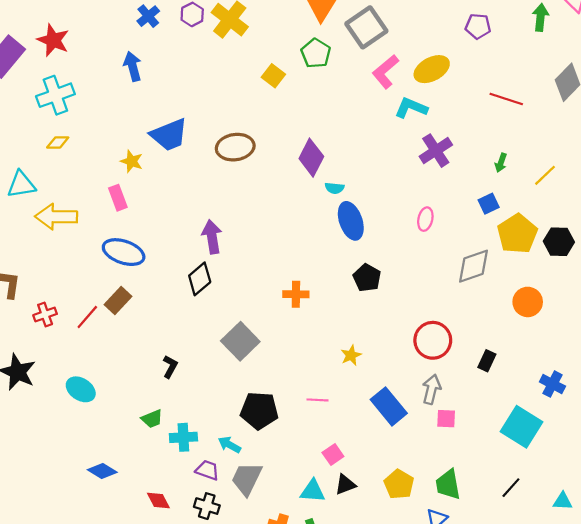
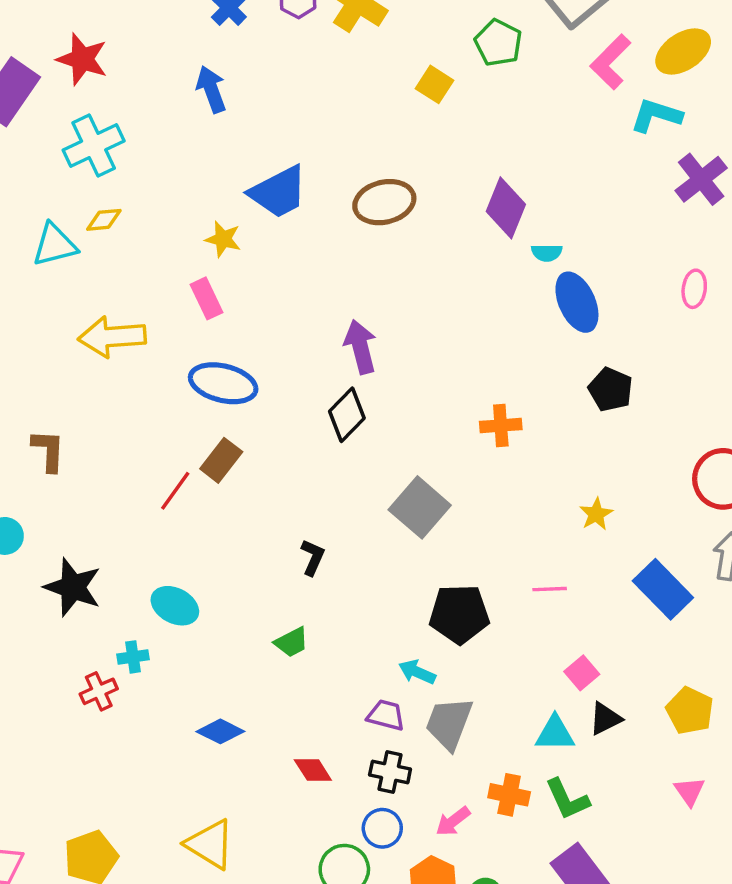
cyan triangle: (21, 184) -> (55, 245), moved
red cross: (45, 315) -> (99, 691), moved
cyan cross: (183, 437) -> (133, 657), moved, size x0.7

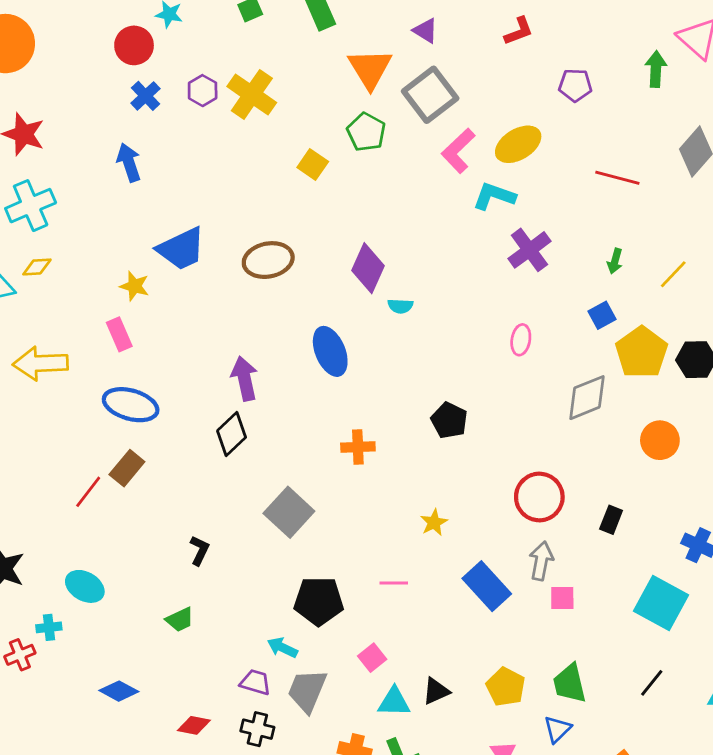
blue ellipse: (577, 302) -> (330, 351), moved
pink square: (582, 673) -> (372, 658), moved
red diamond: (313, 770) -> (194, 725), turned -48

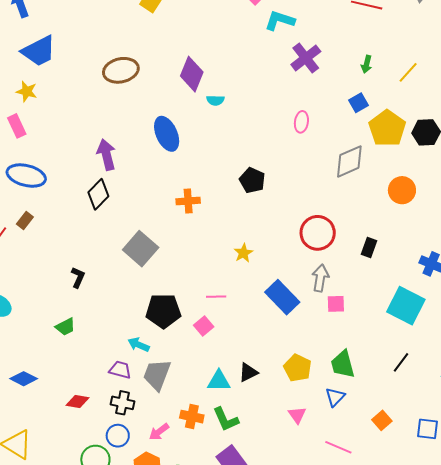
blue trapezoid: (181, 249) -> (39, 51), moved
brown rectangle: (127, 468) -> (25, 221), size x0.7
pink square: (372, 658) -> (204, 326), moved

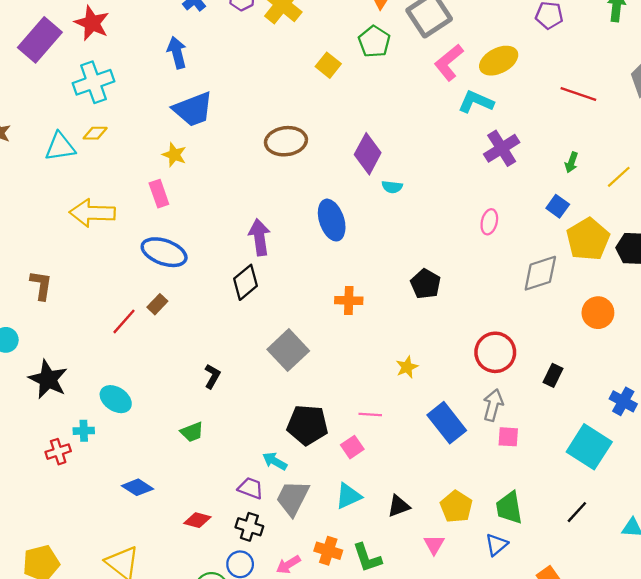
blue square: (358, 103) -> (558, 206), turned -30
cyan triangle: (219, 381) -> (348, 496), moved, turned -30
pink triangle: (297, 415) -> (434, 544), moved

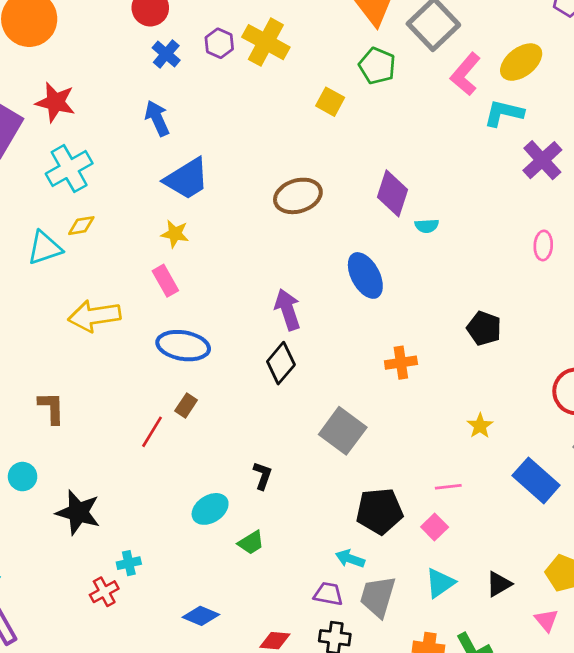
cyan ellipse: (116, 399) -> (210, 509), moved, turned -56

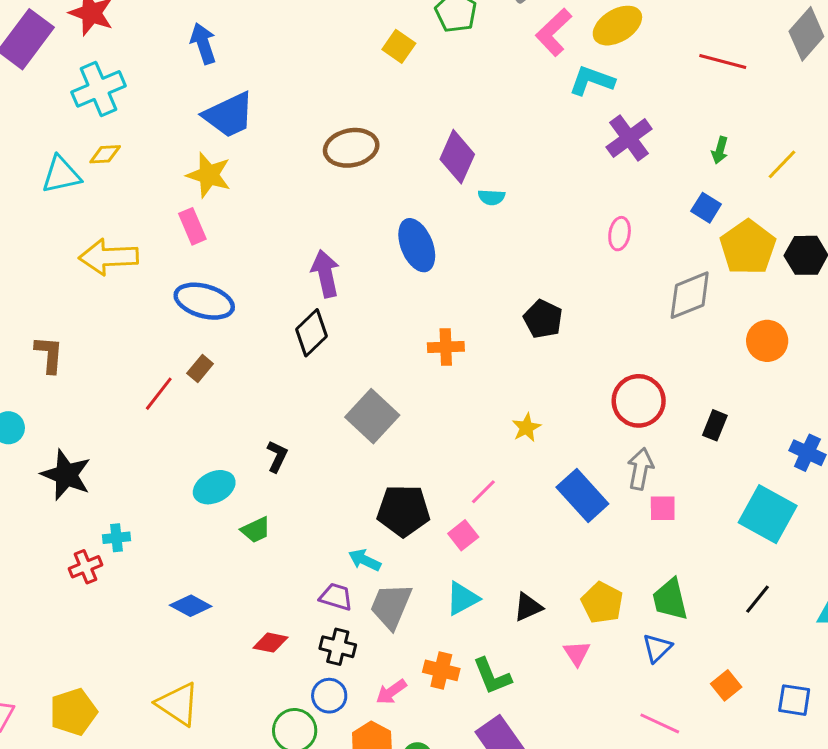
yellow star: (175, 234) -> (209, 175), size x1.4
pink line: (448, 487) -> (483, 492), turned -45

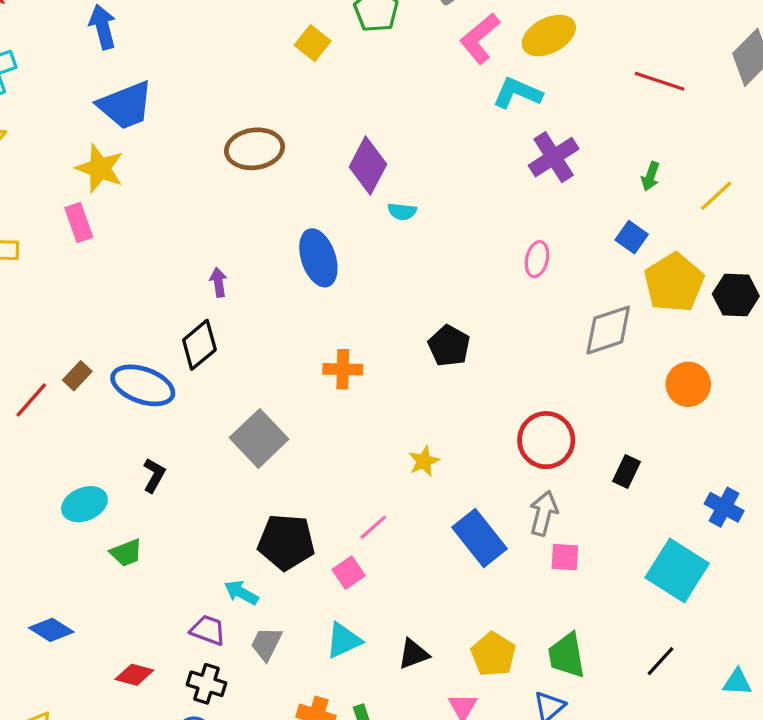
purple arrow: (325, 274) -> (218, 282), size x0.6
blue ellipse: (204, 301) -> (143, 385), moved
gray trapezoid: (391, 606) -> (266, 644), size x0.7

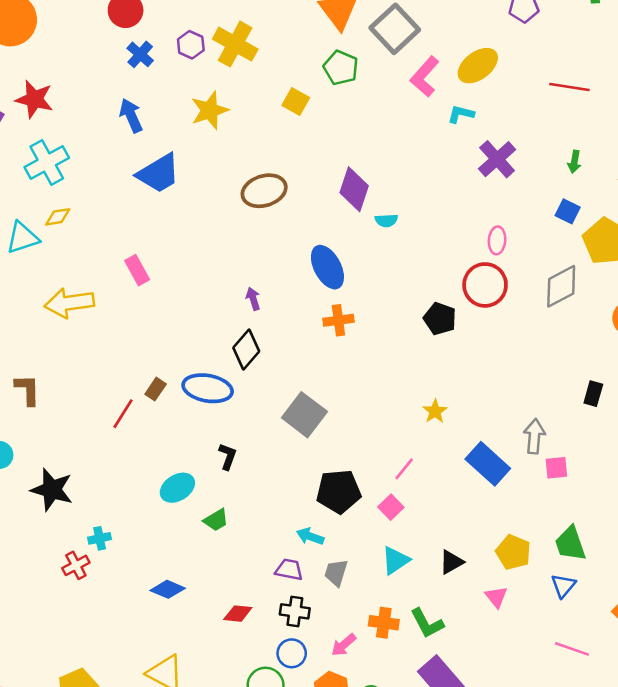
cyan L-shape: (517, 93) -> (461, 114), size x0.7
yellow star: (100, 168) -> (210, 110), moved, turned -30
orange cross: (343, 369) -> (338, 320), moved
red circle: (546, 440) -> (485, 285), moved

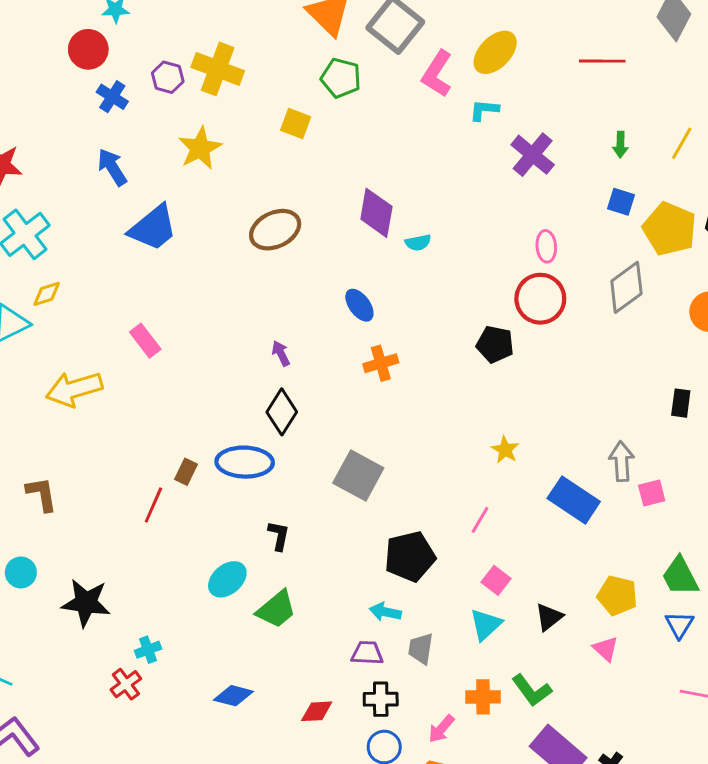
blue ellipse: (327, 267) -> (359, 305), size x0.7
pink square: (391, 507) -> (496, 580), moved
green trapezoid: (216, 520) -> (276, 609), size x1.4

